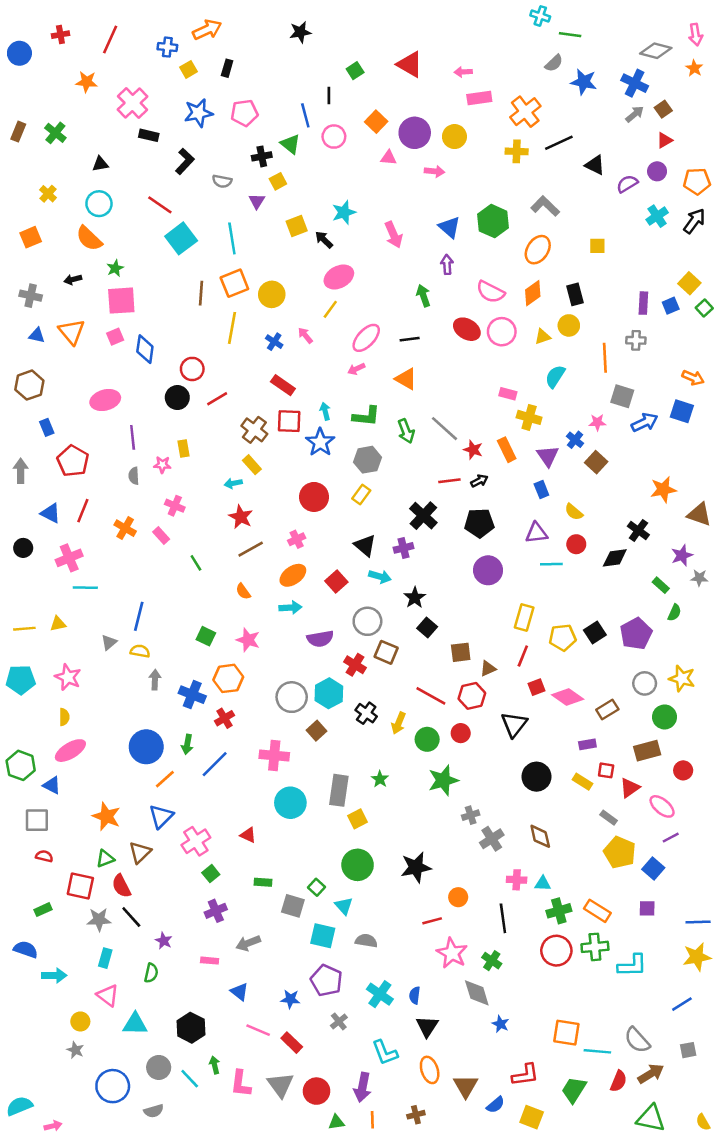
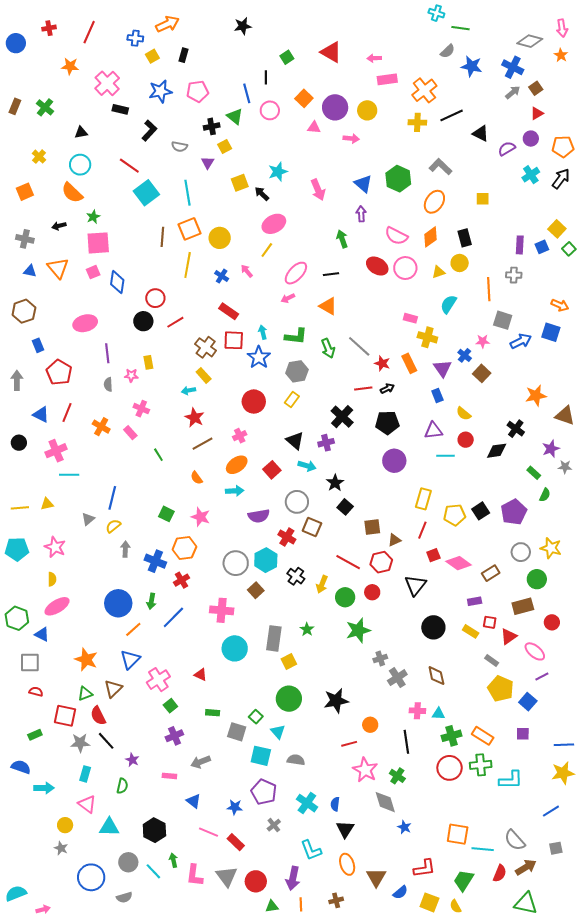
yellow semicircle: (140, 651) -> (113, 526), turned -49
yellow semicircle: (703, 1122) -> (456, 906), moved

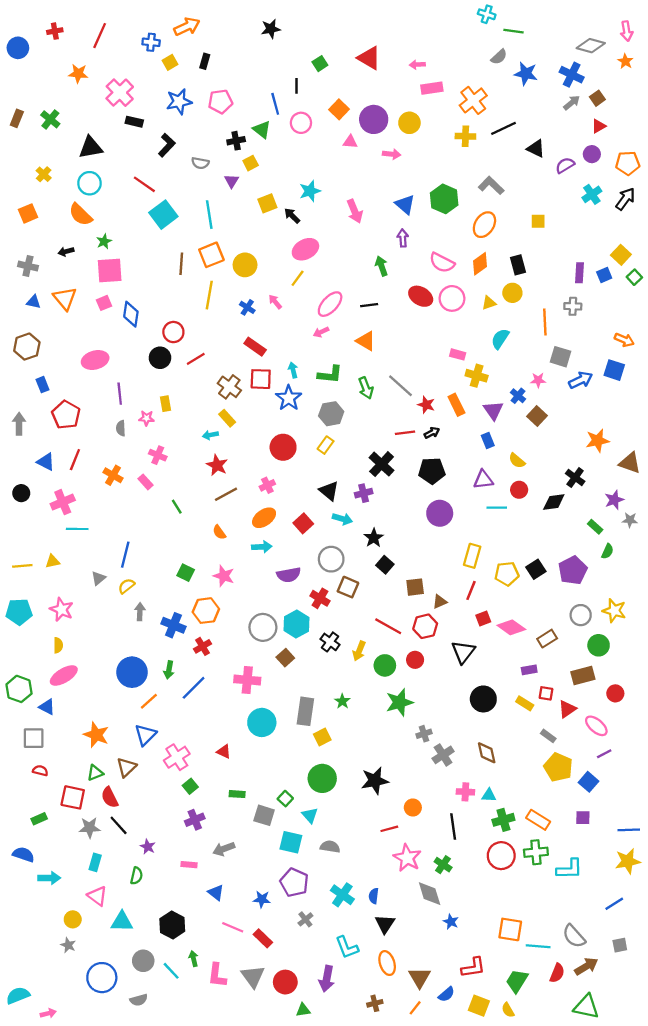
black triangle: (81, 132) -> (91, 147), size x1.6
orange line: (301, 904) -> (415, 1008), moved, turned 40

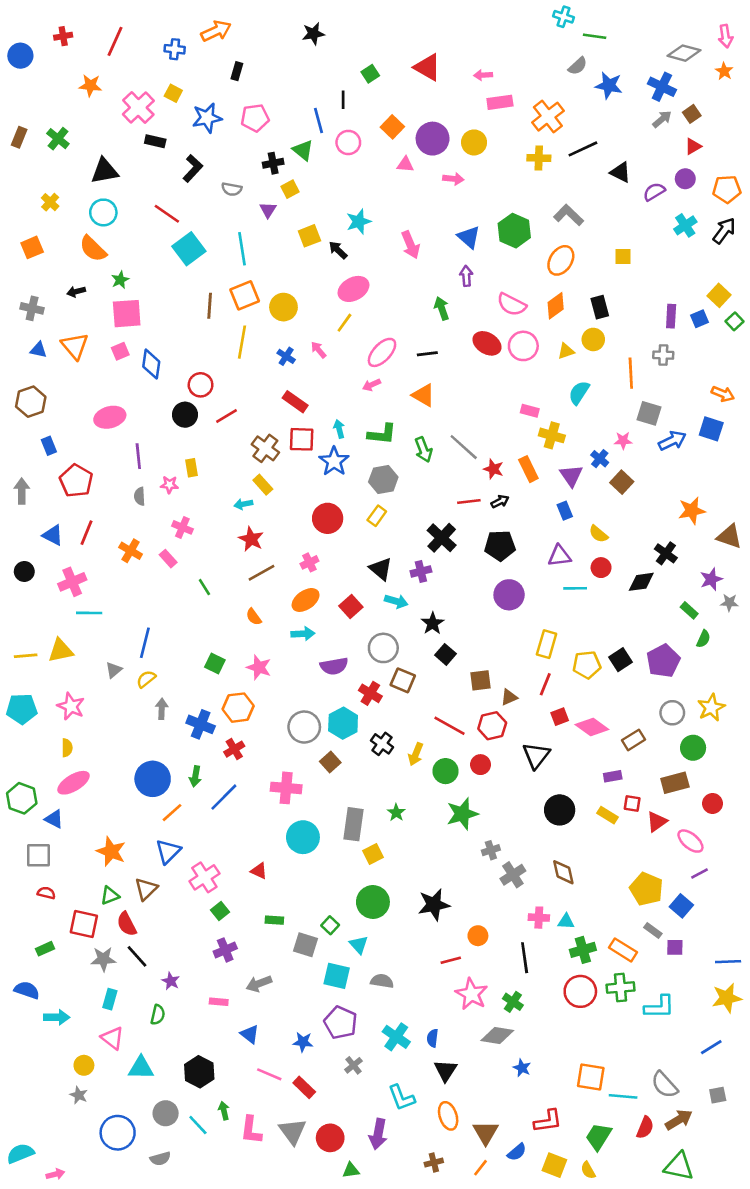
yellow square: (170, 62) -> (173, 93), moved, turned -32
yellow triangle: (53, 561) -> (61, 651), size x1.5
yellow star: (614, 611) -> (711, 708), turned 30
gray rectangle: (548, 736) -> (653, 931), moved
gray diamond: (430, 894) -> (497, 1035), turned -64

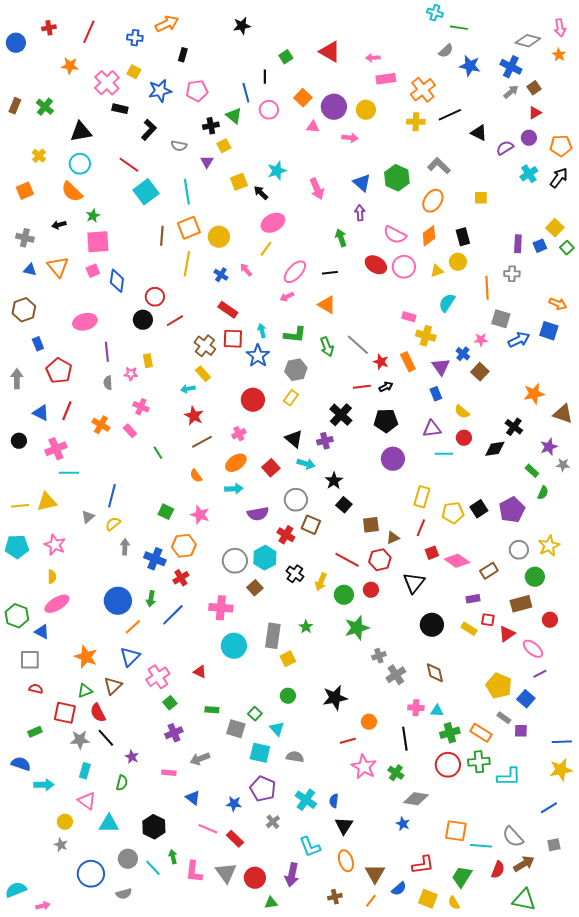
green circle: (373, 902) -> (288, 696), size x0.6
gray diamond: (497, 1035) -> (416, 799), moved

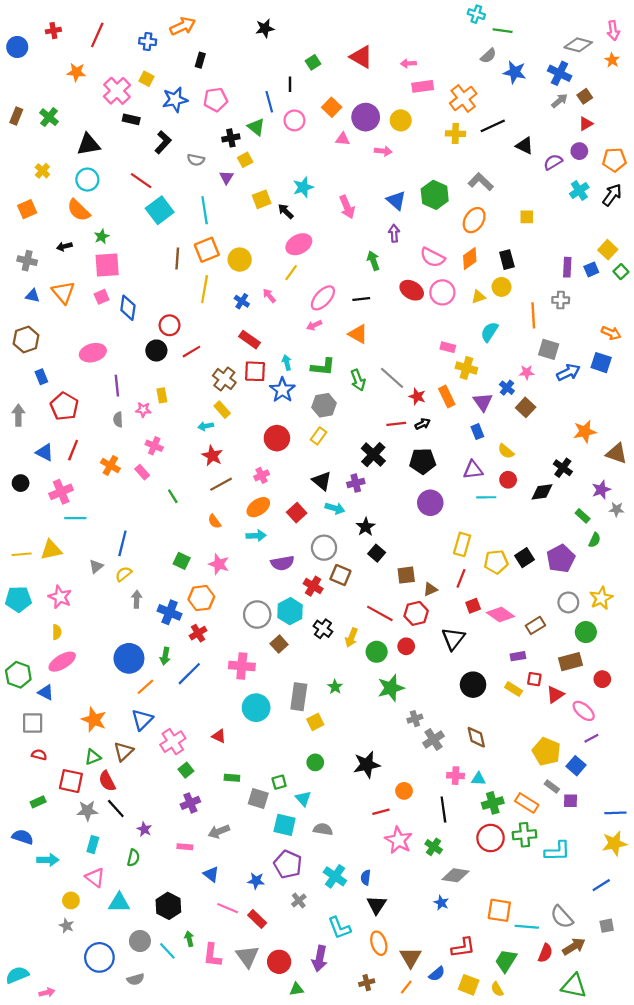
green square: (255, 714) -> (279, 782), turned 32

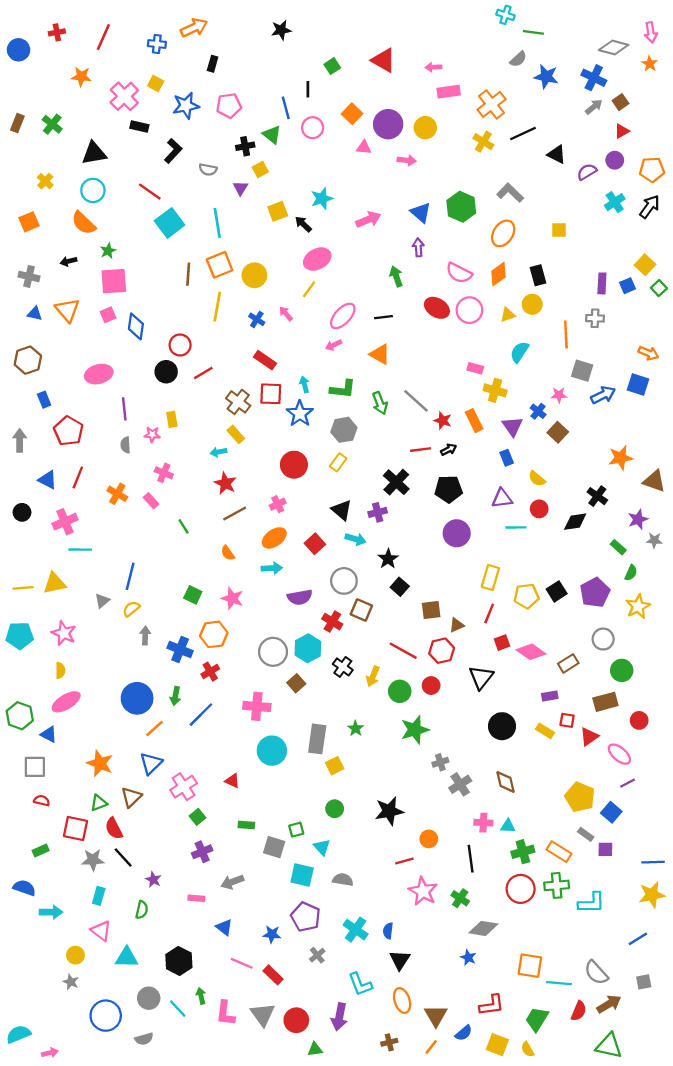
yellow cross: (455, 134) -> (483, 142), turned 30
pink arrow: (347, 207) -> (368, 219), turned -90
yellow star: (601, 598) -> (638, 606), moved

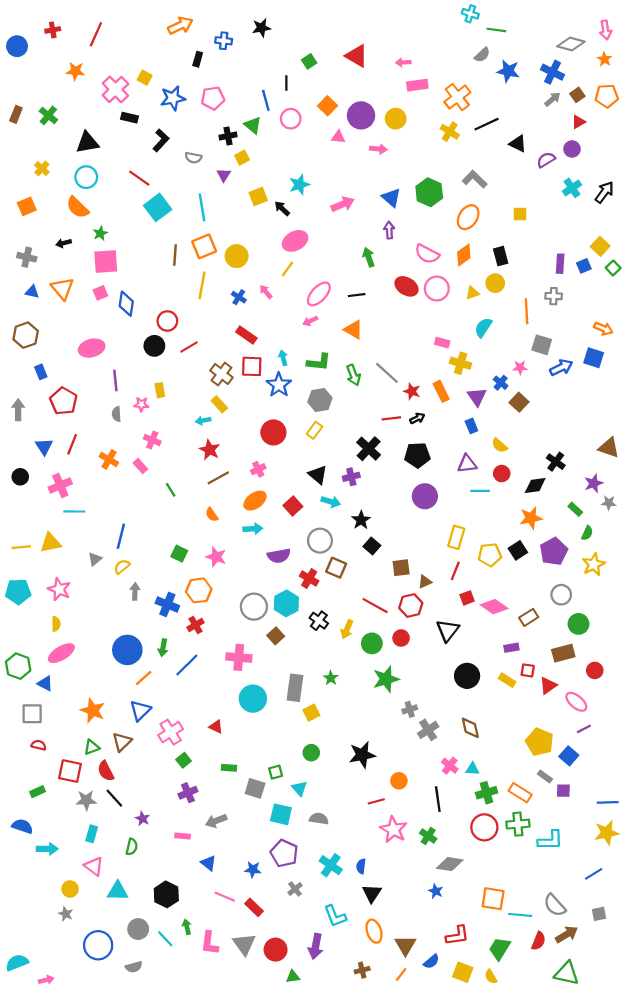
blue cross: (157, 44) -> (224, 41), moved
orange pentagon: (652, 170) -> (607, 96), moved
orange star: (621, 458) -> (531, 518), moved
blue triangle: (48, 480) -> (44, 446), turned 30
pink cross: (483, 823) -> (450, 766), turned 35

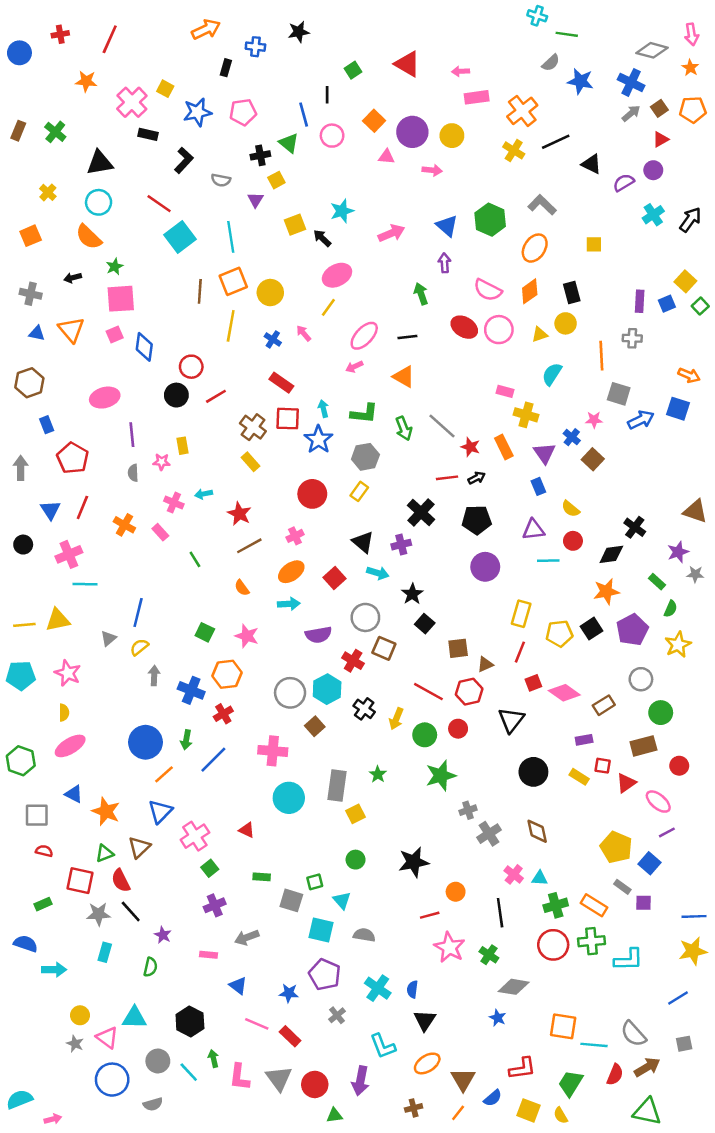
cyan arrow: (203, 421) -> (204, 494), moved
blue triangle: (45, 683) -> (74, 794), moved
pink triangle: (94, 866) -> (107, 1038), moved
orange ellipse: (374, 931) -> (427, 1063), turned 75

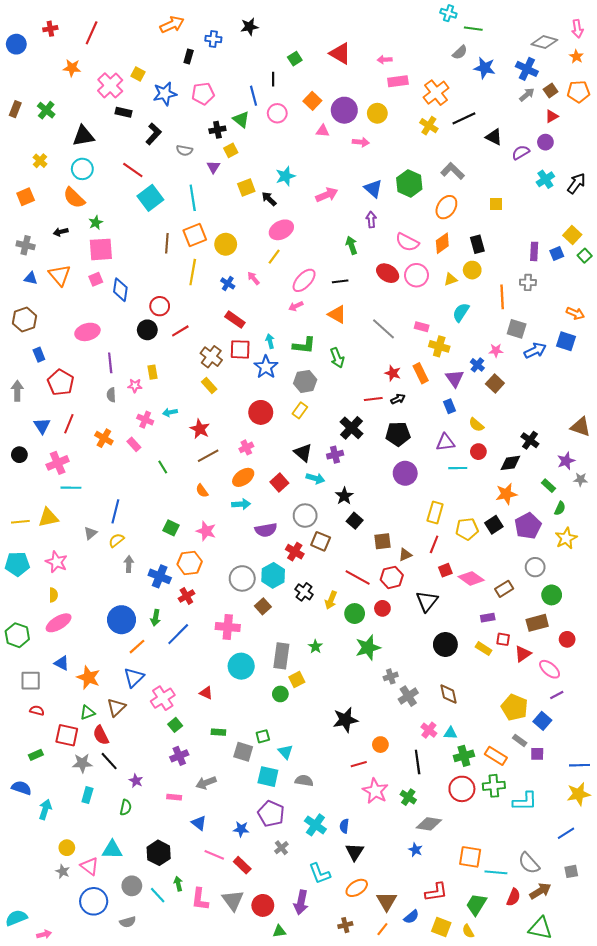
gray line: (442, 426) -> (383, 329), moved
green circle: (356, 860) -> (280, 694), moved
cyan arrow: (54, 970) -> (45, 810), turned -72

